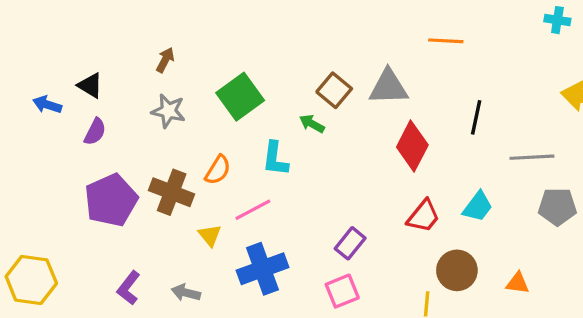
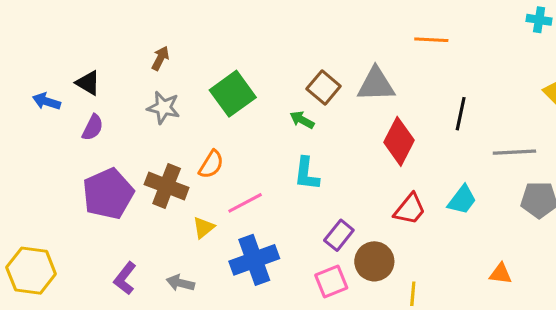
cyan L-shape: (275, 159) -> (307, 174), moved
yellow triangle: (210, 235) -> (203, 228), turned 30
brown circle: (457, 270) -> (374, 261), moved

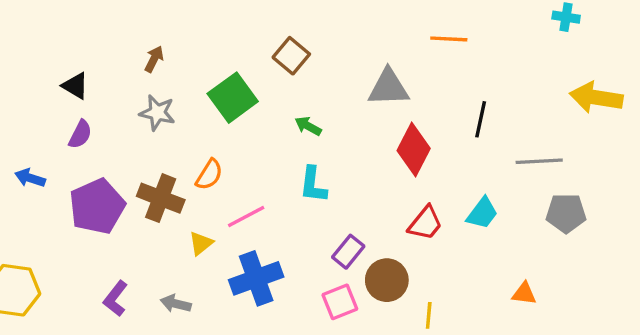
brown square: (324, 87) -> (291, 56), moved
blue arrow: (46, 101) -> (30, 178), moved

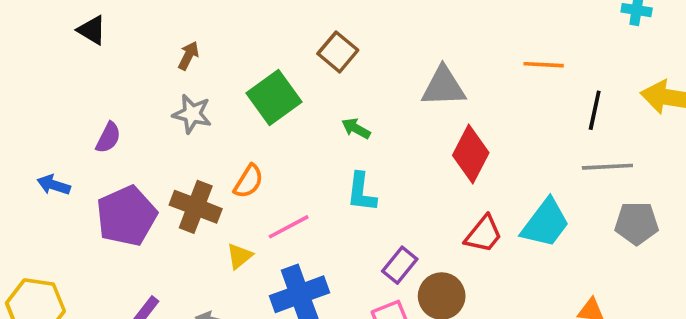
orange line: (449, 39) -> (544, 65), moved
black triangle: (75, 86) -> (92, 30), moved
black line: (481, 119) -> (595, 110), moved
cyan trapezoid: (482, 213) -> (545, 223), size x1.4

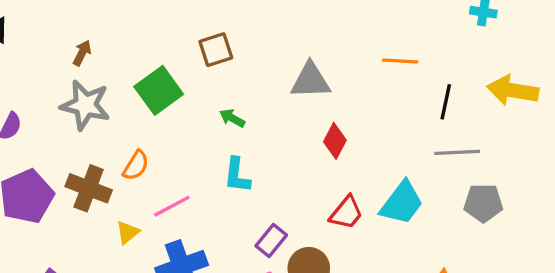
brown square: (338, 52) -> (216, 50), turned 32
gray star: (192, 114) -> (85, 105), size x1.4
red diamond: (471, 154) -> (335, 141), size x0.7

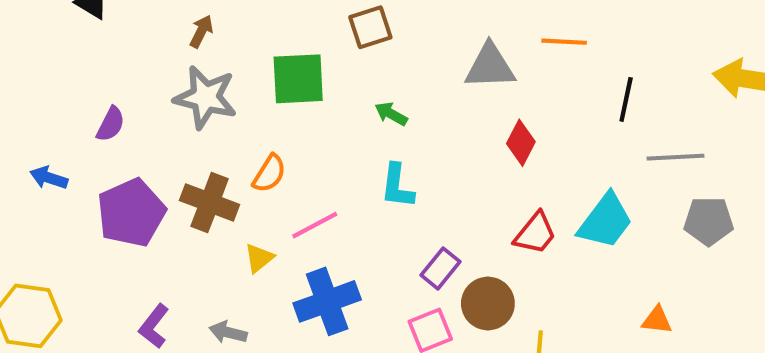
orange line: (400, 61) -> (564, 42), moved
green square: (159, 90) -> (298, 79), turned 33
black line: (446, 102) -> (626, 99), moved

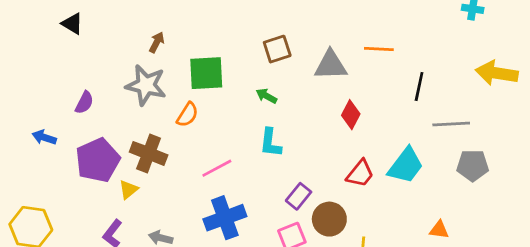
brown square: (370, 27) -> (277, 49), moved
brown arrow: (201, 31) -> (157, 42), moved
orange semicircle: (269, 174) -> (187, 115), moved
yellow triangle: (259, 258) -> (129, 190), moved

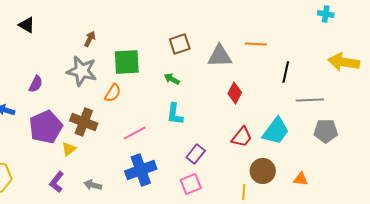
brown circle: (329, 219) -> (263, 171), moved

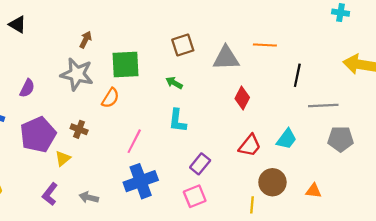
brown cross: (84, 122) -> (79, 129), size x0.6
cyan trapezoid: (276, 131) -> (287, 139), size x0.7
pink line: (135, 133) -> (134, 141), turned -35

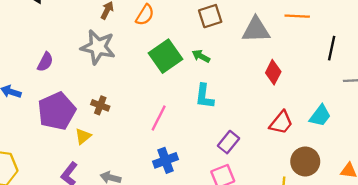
green square: (126, 64) -> (166, 56), moved, turned -32
orange semicircle: (110, 98) -> (145, 15), moved
blue cross: (141, 181) -> (166, 160), size x0.7

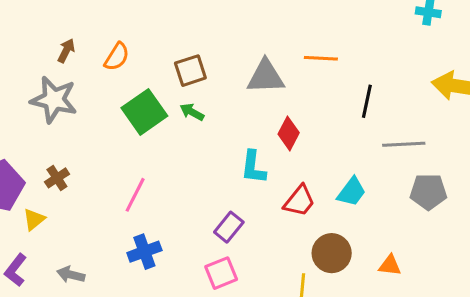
brown square: (210, 16) -> (190, 71), moved
cyan L-shape: (204, 96) -> (253, 167), moved
brown cross: (100, 105) -> (57, 178), turned 36

